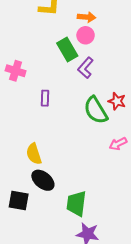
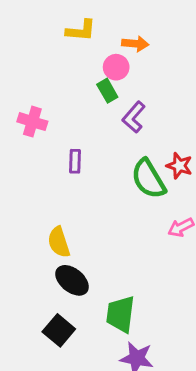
pink circle: (86, 35) -> (116, 67), moved
green rectangle: (67, 49) -> (107, 91), size x0.7
black square: (19, 200) -> (59, 330), moved, turned 30

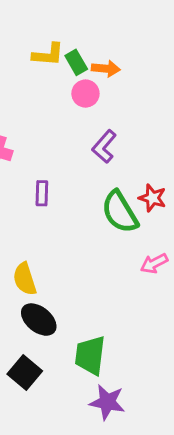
green rectangle: (107, 91) -> (76, 62), moved

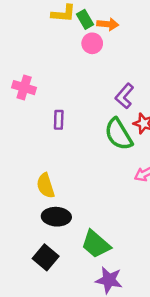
purple L-shape: (104, 147) -> (124, 96), moved
black ellipse: (39, 320) -> (56, 217), turned -36
green trapezoid: (90, 355) -> (96, 244), turned -56

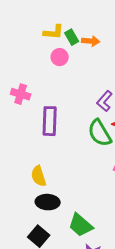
pink circle: (92, 43) -> (60, 57), moved
purple rectangle: (59, 120) -> (50, 121), size x1.8

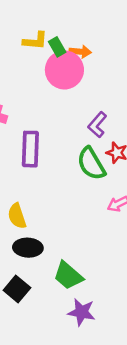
pink circle: (60, 57) -> (64, 70), moved, size x1.8

